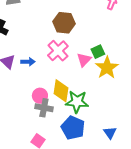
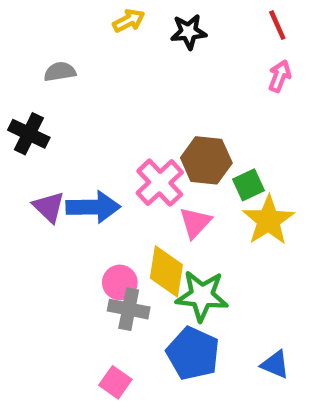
brown hexagon: (64, 23) -> (206, 160), moved
pink triangle: (84, 60) -> (195, 223), moved
blue arrow: (28, 62) -> (93, 207), size x1.6
blue triangle: (110, 133) -> (275, 365), turned -32

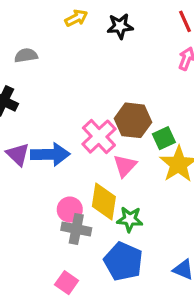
green star: (202, 296) -> (130, 219), size x0.7

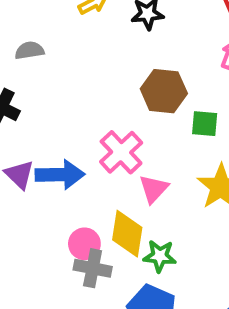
brown hexagon: (133, 120) -> (164, 91), moved
green square: (164, 138) -> (205, 124), moved, turned 30

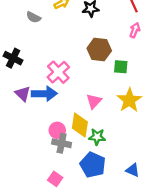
gray semicircle: (29, 50) -> (34, 17), moved, turned -144
pink cross: (121, 152) -> (58, 72), moved

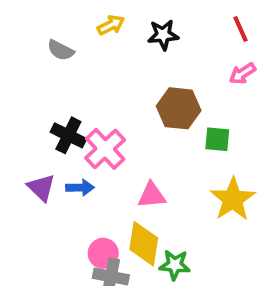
pink arrow: (135, 30) -> (242, 73), turned -144
black cross: (13, 58) -> (68, 135), moved
blue arrow: (44, 94) -> (80, 188), size x0.6
pink triangle: (94, 101) -> (152, 195), moved, turned 42

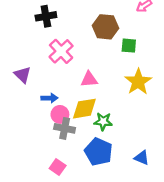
black cross: (68, 135) -> (46, 16), moved, turned -36
blue arrow: (80, 188) -> (49, 98), moved
yellow diamond: (144, 244) -> (84, 109), turned 72

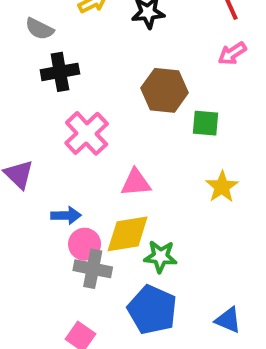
yellow star: (138, 82) -> (222, 187), size x0.7

